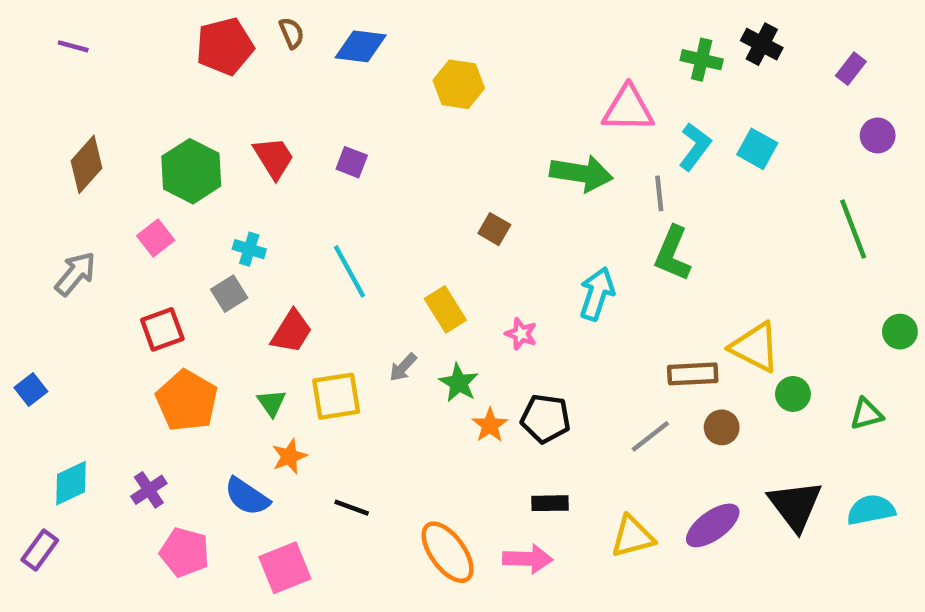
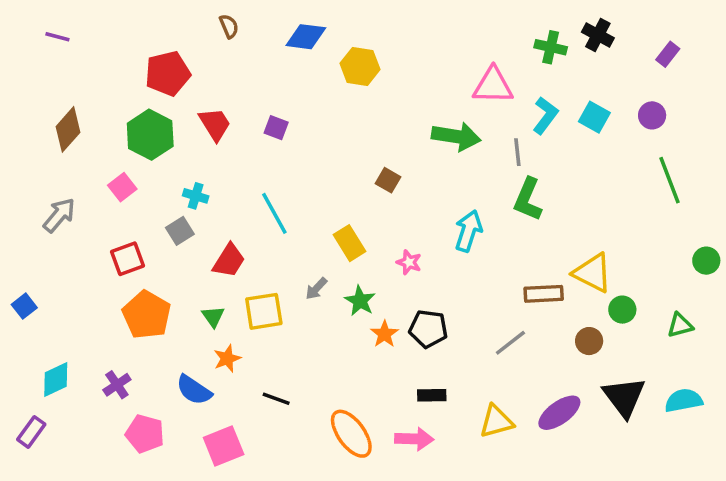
red pentagon: (225, 46) -> (168, 73), moved
blue diamond: (361, 46) -> (306, 37), moved
purple circle: (878, 135) -> (652, 115), moved
brown circle: (722, 427) -> (589, 341), moved

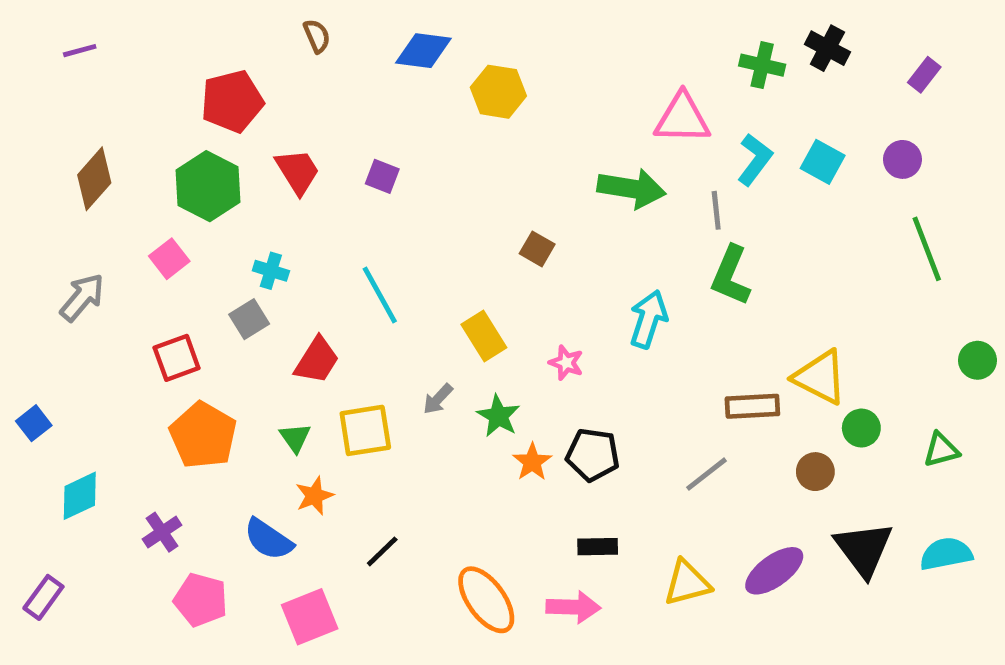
purple line: (57, 37) -> (80, 51), turned -30
cyan diamond: (56, 379) -> (80, 496), moved
black line: (276, 399) -> (382, 551), turned -64

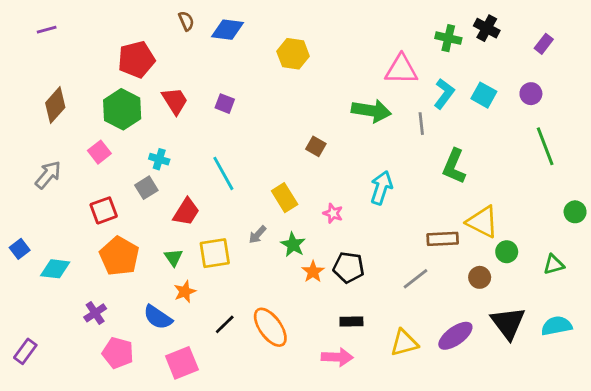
blue diamond: (423, 51) -> (228, 30), moved
green L-shape: (731, 276) -> (454, 166), moved
cyan diamond: (80, 496) -> (55, 269), moved, turned 32
orange ellipse: (486, 600) -> (270, 327), moved

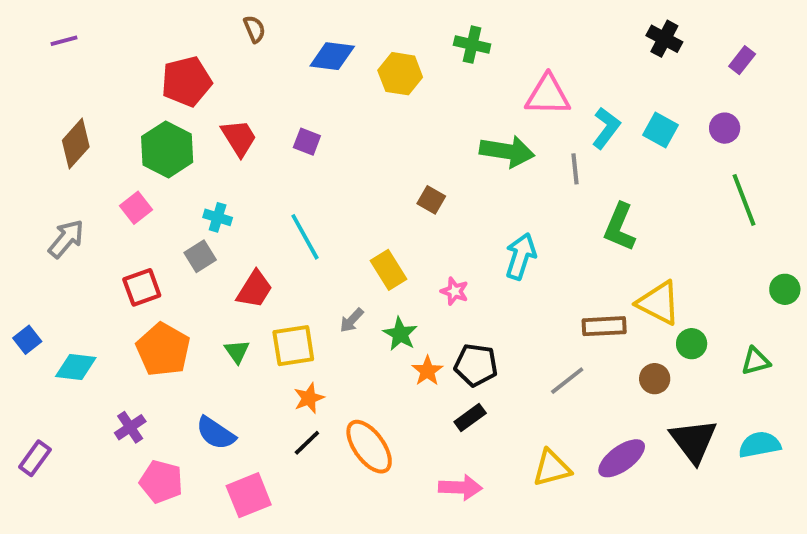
blue diamond: (228, 30) -> (332, 56), moved
green cross: (448, 38) -> (472, 45), moved
orange star: (185, 292) -> (309, 398), moved
black rectangle: (351, 322) -> (470, 418), moved, turned -35
purple rectangle: (25, 351) -> (35, 458), moved

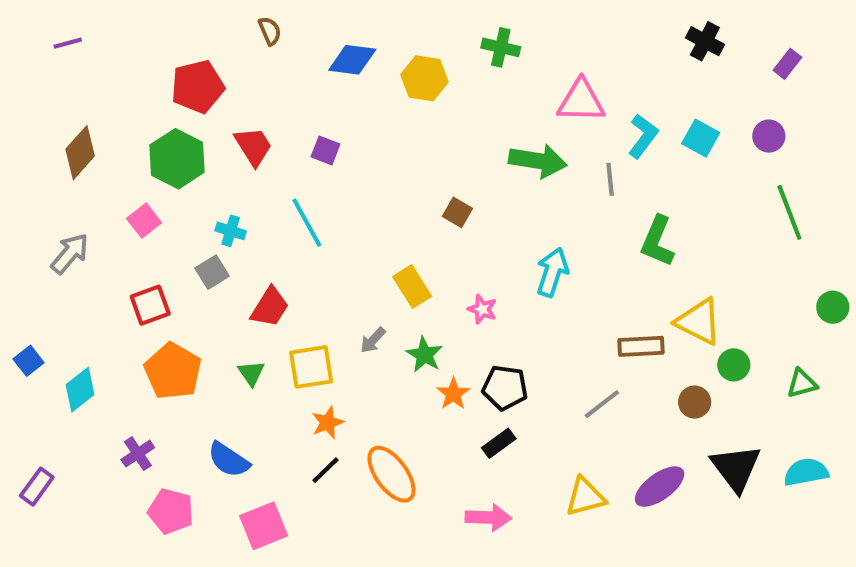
cyan line: (305, 237) -> (307, 223), moved
cyan diamond: (76, 367) -> (80, 390), turned -45

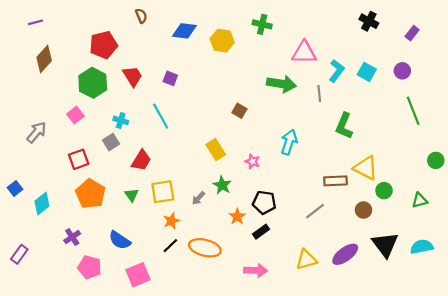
brown diamond: (80, 153) -> (44, 59), moved
gray arrow: (373, 340) -> (198, 198), moved
orange star: (453, 394) -> (237, 216), moved
orange ellipse: (391, 474) -> (205, 248), turned -40

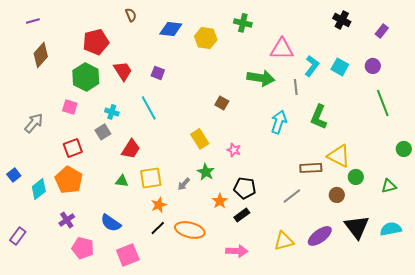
pink square: (75, 115) -> (70, 107), turned -35
cyan arrow: (289, 142) -> (279, 122), moved
orange pentagon: (91, 194) -> (69, 180), moved
green triangle: (132, 195) -> (122, 181), turned -48

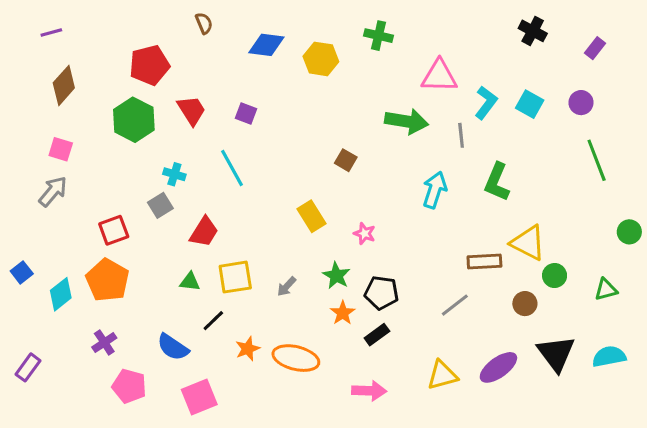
pink square: (70, 107) -> (61, 149), moved
green star: (206, 172) -> (336, 276), moved
orange star: (159, 205) -> (248, 349), moved
black line: (158, 228) -> (213, 321), moved

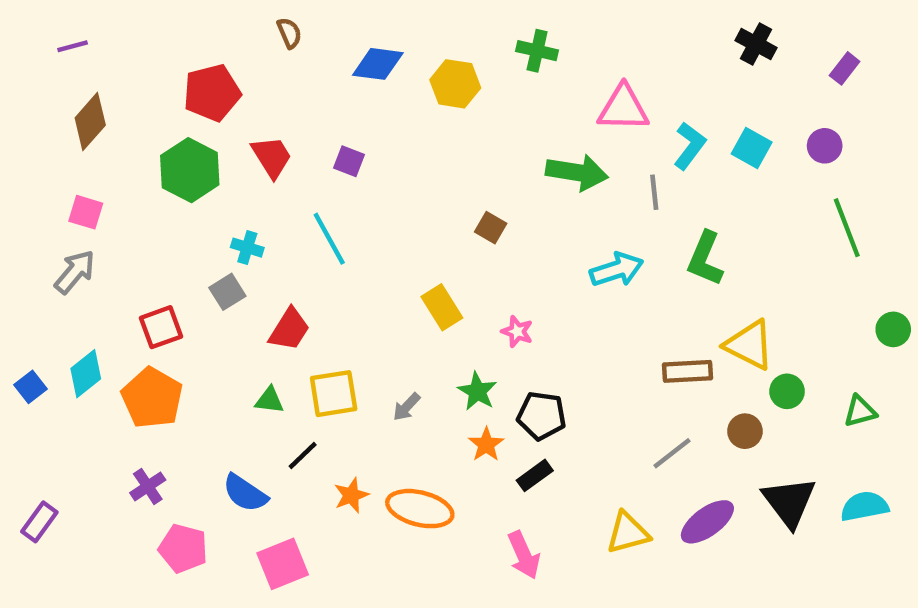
cyan arrow: (435, 190) -> (617, 270), turned 54
cyan diamond: (61, 294) -> (86, 374), moved
gray line: (455, 305) -> (672, 453), moved
pink arrow: (369, 391) -> (524, 555), turned 64

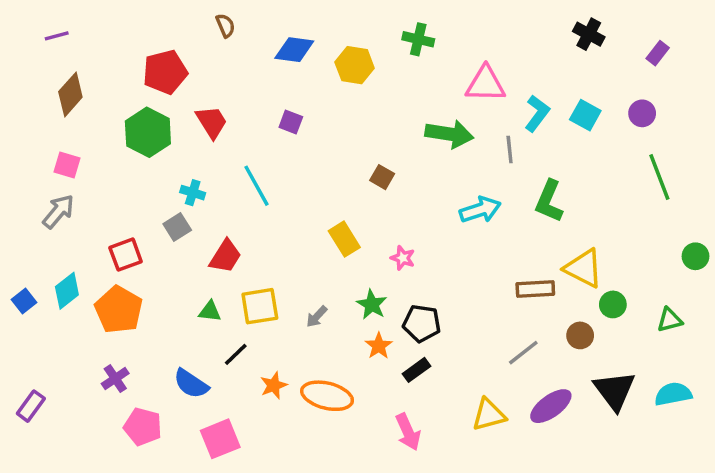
purple square: (349, 161) -> (291, 122), moved

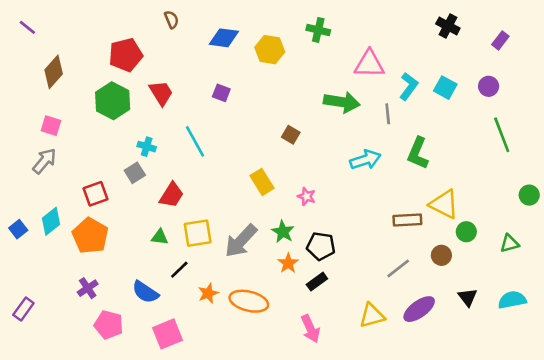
purple line: (57, 36) -> (27, 27), moved, turned 54
gray arrow: (317, 317) -> (241, 241), size x2.0
black triangle: (615, 391) -> (468, 297), size x0.6

